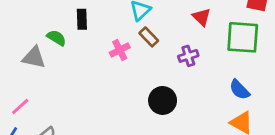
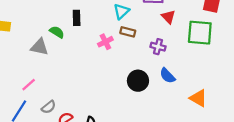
brown rectangle: (149, 37) -> (128, 32), turned -32
purple cross: (188, 56) -> (158, 47), turned 32
blue semicircle: (239, 90) -> (167, 76), moved

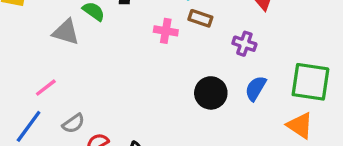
green square: (200, 33) -> (310, 82), moved
pink cross: (105, 42) -> (166, 31), turned 32
blue semicircle: (167, 76) -> (256, 88), turned 70

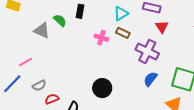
purple cross: (244, 44) -> (147, 51), size x1.6
black circle: (211, 93) -> (102, 88), moved

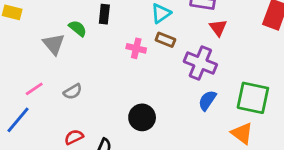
gray triangle: (42, 31) -> (54, 44), turned 30
gray semicircle: (39, 86) -> (73, 92), moved

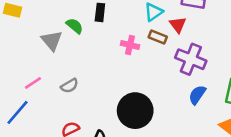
red triangle: (218, 28) -> (178, 25), moved
black circle: (142, 117) -> (135, 111), size x1.4

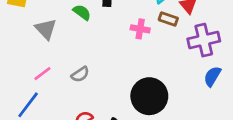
gray triangle: (52, 41) -> (46, 29), moved
purple cross: (191, 59) -> (204, 40), turned -32

